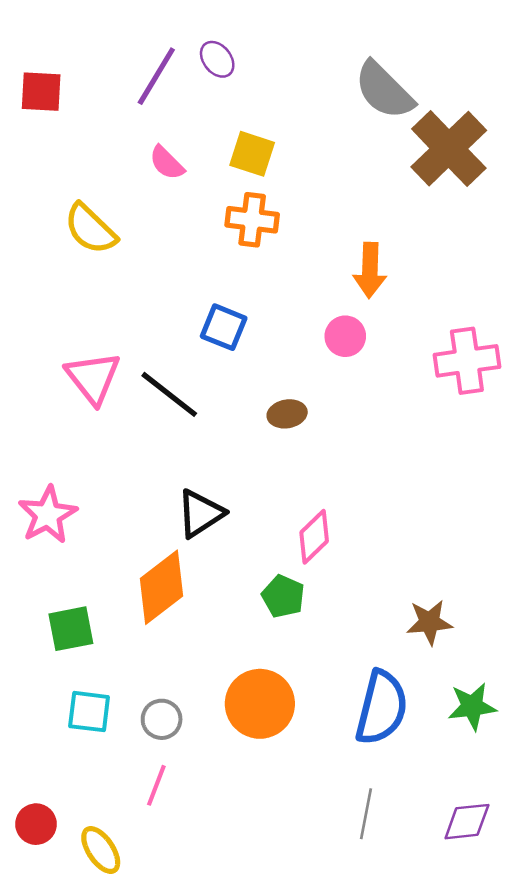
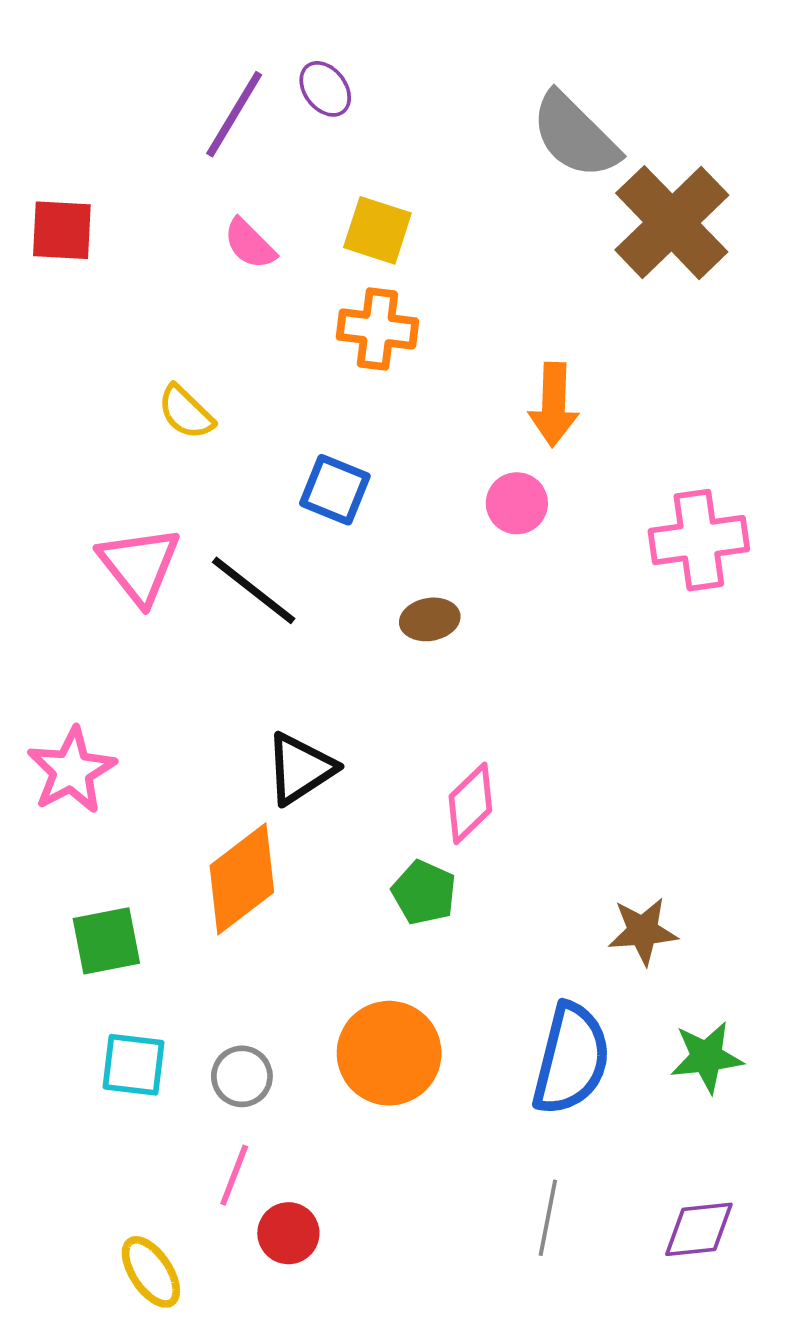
red square: (41, 92) -> (62, 230), moved
yellow semicircle: (90, 229) -> (186, 412), moved, size x0.7
red circle: (36, 824) -> (288, 1233), moved

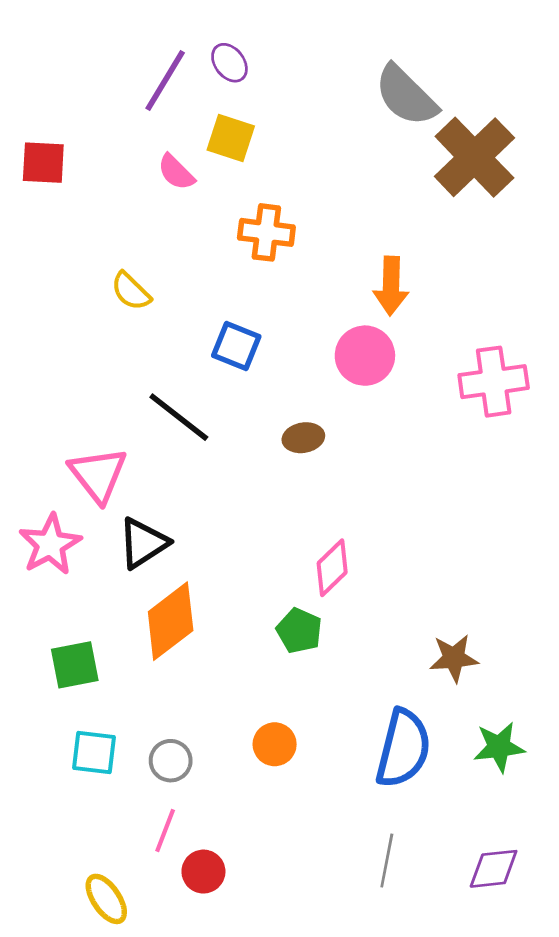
yellow square: (377, 230) -> (231, 138), moved
pink circle: (517, 503) -> (365, 356), size x1.4
pink triangle: (139, 565) -> (98, 475), moved
black triangle: (300, 769) -> (143, 543), moved
orange circle: (389, 1053) -> (275, 744), size x0.6

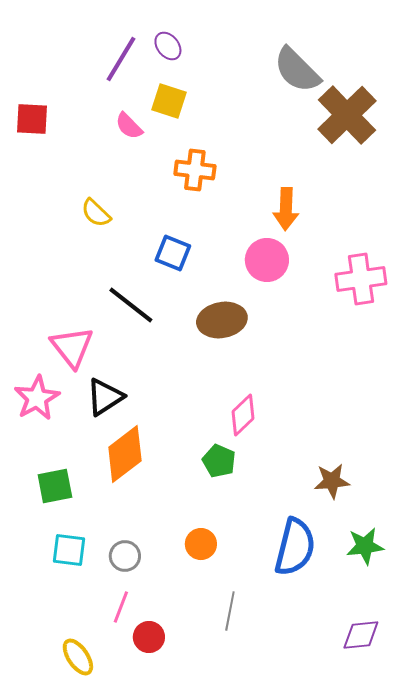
brown ellipse: (303, 438) -> (222, 320), size x1.6
gray line: (387, 861) -> (230, 611), moved

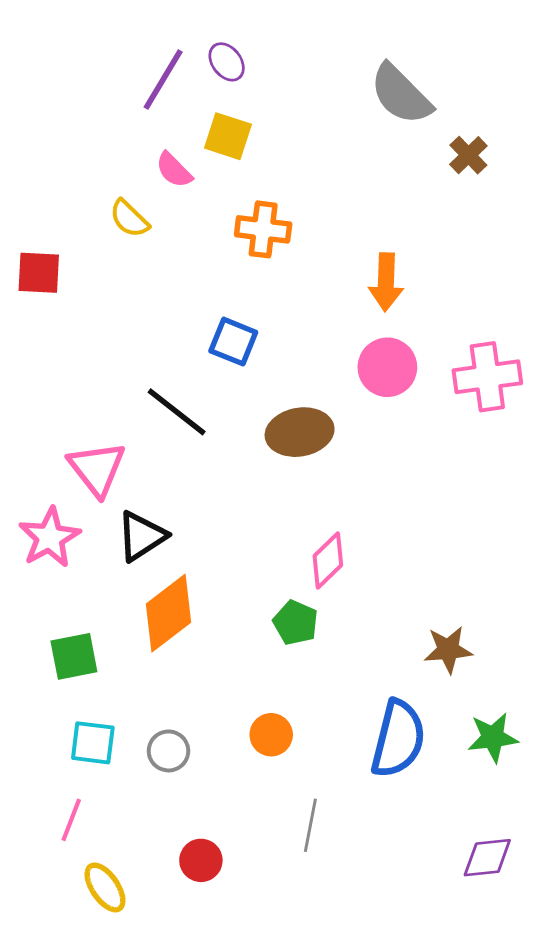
brown cross: (347, 115) -> (468, 155), size x0.5
red square: (32, 119) -> (39, 273), moved
yellow semicircle: (96, 213) -> (129, 219), moved
pink circle: (267, 260) -> (387, 367), moved
pink line: (121, 607) -> (71, 820), moved

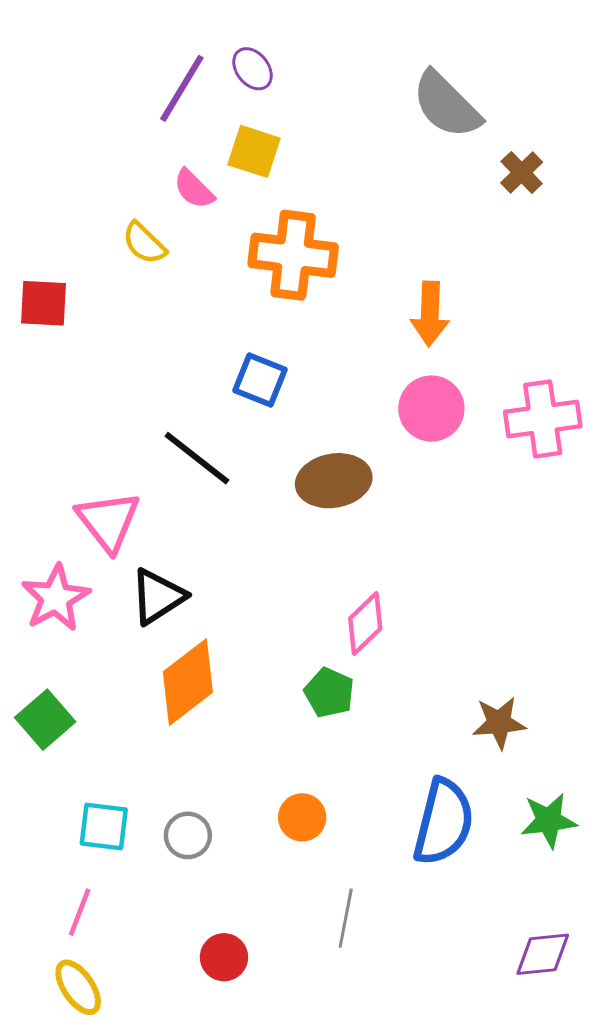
orange cross: (263, 229) -> (293, 255), size x1.4
green square: (74, 656) -> (45, 720), moved, turned -30
yellow ellipse: (105, 887) -> (78, 987), moved

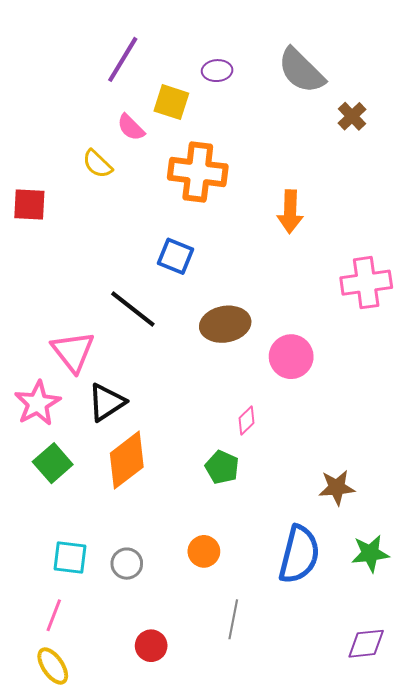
purple ellipse: (253, 69) -> (217, 71), moved, turned -56
pink circle: (431, 409) -> (291, 357), moved
pink diamond: (365, 623) -> (246, 421), size x0.7
green square: (45, 720) -> (53, 463), moved

